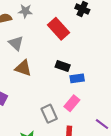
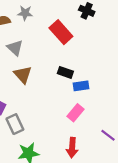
brown triangle: (23, 68) -> (23, 75), turned 30
gray rectangle: (49, 114) -> (15, 124), moved

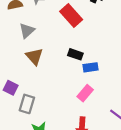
gray triangle: (15, 48) -> (27, 31), turned 35
gray rectangle: (15, 124) -> (27, 104), turned 42

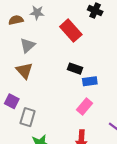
brown triangle: (34, 56) -> (24, 71), moved

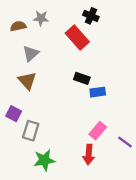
black cross: (95, 11) -> (91, 16), moved
pink rectangle: (85, 107) -> (98, 131), moved

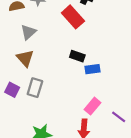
gray rectangle: (31, 131) -> (35, 88), moved

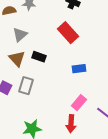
red rectangle: (73, 17) -> (68, 33), moved
black rectangle: (77, 56) -> (39, 57), moved

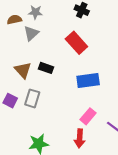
gray triangle: (20, 35) -> (31, 33), moved
blue rectangle: (79, 69) -> (88, 81), size x1.5

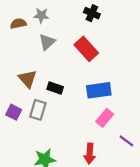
gray triangle: (31, 33) -> (47, 42), moved
black rectangle: (46, 68) -> (55, 88), moved
pink rectangle: (88, 116) -> (105, 118), moved

